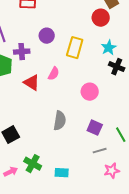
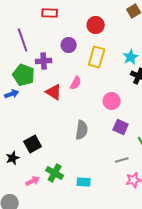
red circle: (101, 18) -> (96, 25), moved
purple square: (95, 128) -> (121, 127), moved

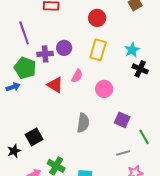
purple circle: (69, 45) -> (64, 48), moved
pink circle: (112, 101) -> (104, 89), moved

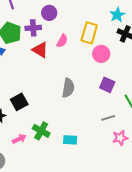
yellow rectangle: (98, 50) -> (89, 33), moved
purple cross: (45, 54) -> (33, 28), moved
pink circle: (104, 89) -> (101, 54), moved

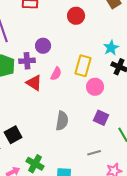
gray line: (108, 118) -> (94, 153), moved

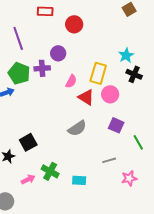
red circle: (76, 16) -> (74, 24), moved
red triangle: (34, 83) -> (86, 97), moved
gray semicircle: (62, 121) -> (77, 128), turned 48

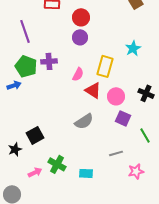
purple circle: (58, 53) -> (80, 37), moved
black cross: (134, 74) -> (146, 93), moved
pink circle: (110, 94) -> (116, 96), moved

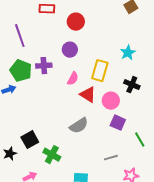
purple circle: (80, 37) -> (70, 50), moved
black cross: (146, 93) -> (132, 85), moved
green cross: (57, 164) -> (52, 155), moved

